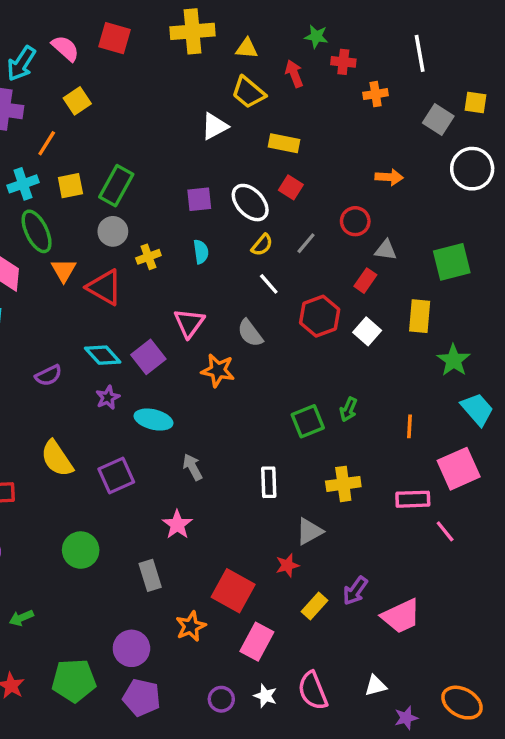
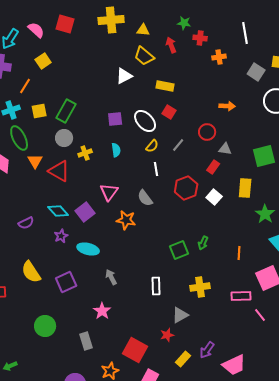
white line: (269, 284) -> (156, 169), turned 32

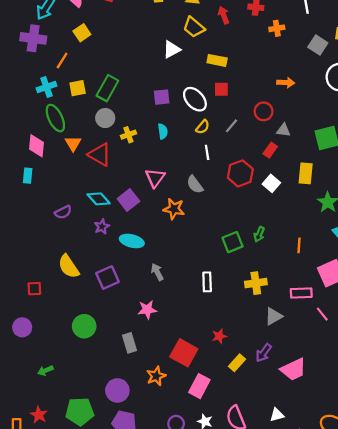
red square: (169, 112) -> (221, 89), turned -32
pink star: (102, 311) -> (147, 310), turned 30
gray triangle: (180, 315) -> (274, 316), moved

